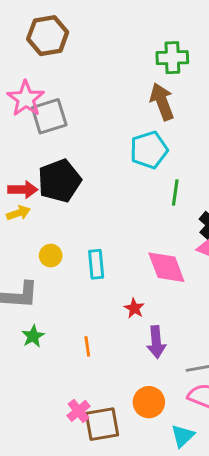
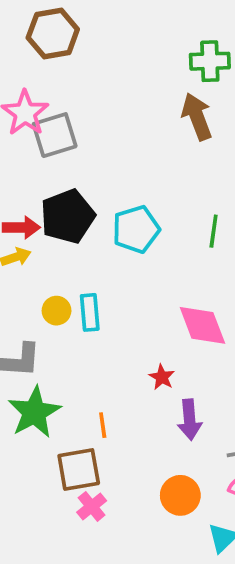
cyan pentagon: (149, 150) -> (136, 229), moved
cyan rectangle: (96, 264) -> (90, 312), moved
green star: (33, 336) -> (34, 412), size x1.8
brown square: (102, 424) -> (79, 470), moved

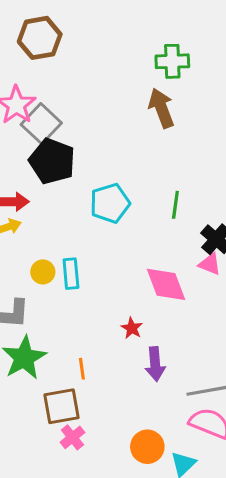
gray square: (55, 135) -> (41, 124), turned -30
black pentagon: (68, 216) -> (52, 161), moved, turned -30
orange circle: (180, 495) -> (147, 447), moved

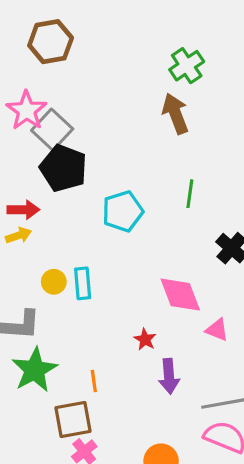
green cross: (172, 61) -> (187, 66), turned -32
green line: (175, 205) -> (190, 194), moved
pink triangle: (210, 264) -> (217, 330), moved

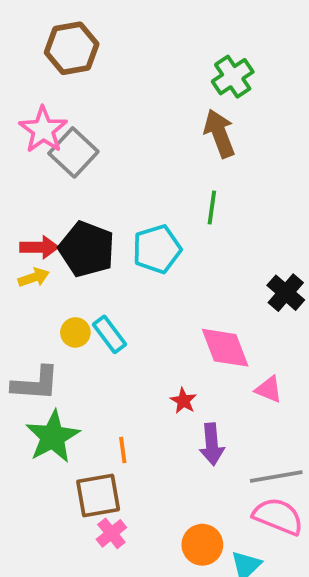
black pentagon: (63, 168) -> (87, 249), moved
green line: (190, 194) -> (212, 207), moved
cyan rectangle: (83, 283) -> (109, 334), turned -32

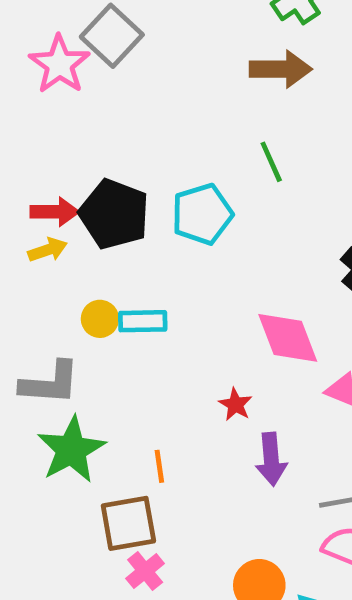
brown arrow: (219, 134) -> (281, 69), turned 111
gray square: (73, 152) -> (112, 36), moved
green line: (212, 207) -> (271, 162), turned -32
cyan rectangle: (109, 334) -> (143, 321), turned -54

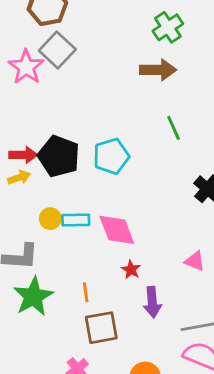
green line: (271, 162) -> (174, 128), moved
pink diamond: (288, 338) -> (117, 230), moved
orange line: (159, 466) -> (86, 292), moved
brown square: (128, 523) -> (101, 328), moved

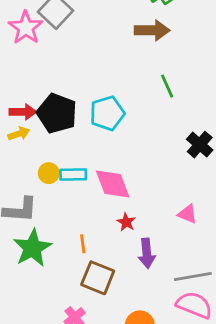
brown square: (101, 328) -> (98, 278), turned 32

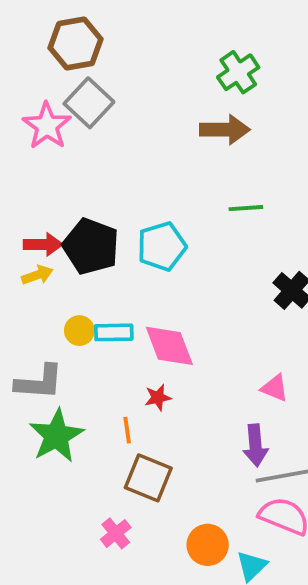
green line: (167, 86) -> (246, 208), turned -70
red star: (126, 222) -> (158, 398), moved, turned 30
purple arrow: (147, 253) -> (255, 445), moved

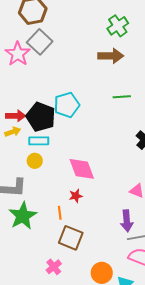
cyan pentagon: (162, 246) -> (67, 105), moved
cyan rectangle: (114, 332) -> (39, 141), moved

